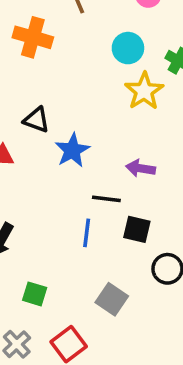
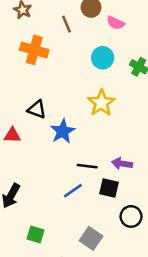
yellow star: (144, 91) -> (101, 103), moved
purple arrow: (141, 168) -> (122, 164), moved
blue line: (87, 233) -> (73, 191), turned 48

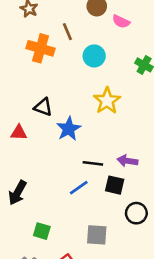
brown line: (66, 24) -> (67, 32), moved
cyan circle: (103, 58) -> (94, 56), moved
gray square: (91, 238) -> (97, 235), turned -30

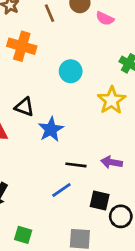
brown line: (67, 32) -> (50, 13), moved
cyan circle: (94, 56) -> (71, 71), moved
yellow star: (107, 101) -> (112, 100), moved
black square: (115, 185) -> (100, 201), moved

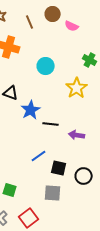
black line: (76, 165) -> (51, 124), moved
black square: (100, 201) -> (59, 168), moved

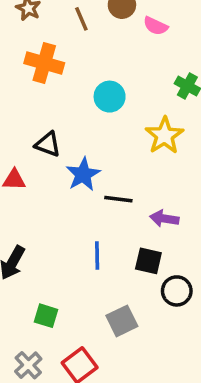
blue line: (39, 156) -> (97, 256), turned -56
black square: (59, 168) -> (148, 261), moved
gray square: (53, 193) -> (122, 321), turned -30

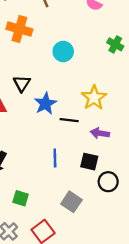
yellow star: (164, 135) -> (94, 98), moved
black triangle: (48, 144) -> (22, 83), turned 42
gray square: (122, 321) -> (71, 202), turned -30

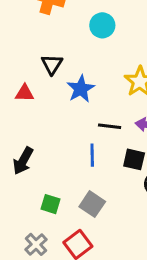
black line: (69, 120) -> (110, 126), moved
gray square: (71, 202) -> (92, 204), moved

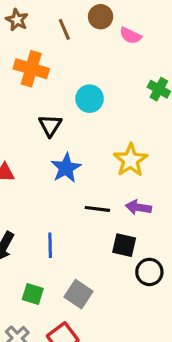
black triangle: (52, 64) -> (50, 125), moved
blue line: (92, 155) -> (50, 245), moved

